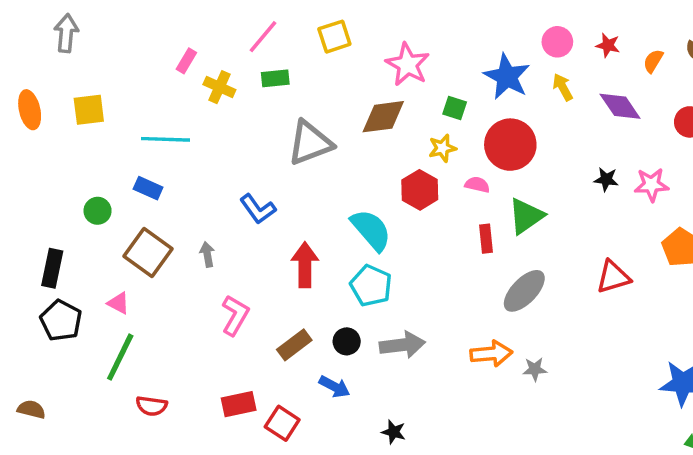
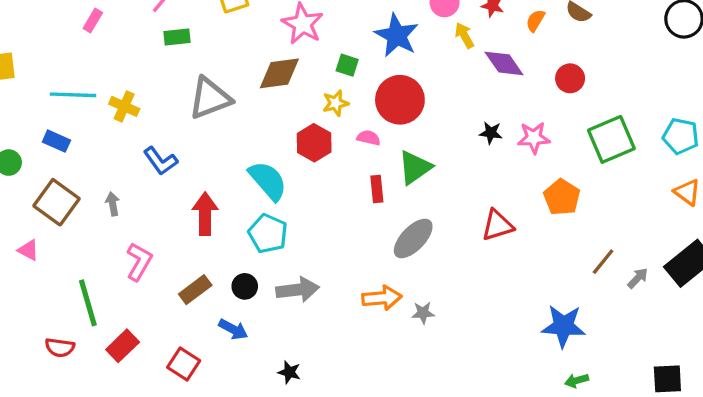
yellow cross: (219, 87) -> (124, 106), moved
yellow arrow: (563, 87) -> (464, 35), moved
green line: (120, 357) -> (88, 303), moved, turned -42
red rectangle: (239, 404) -> (123, 346), moved, turned -32

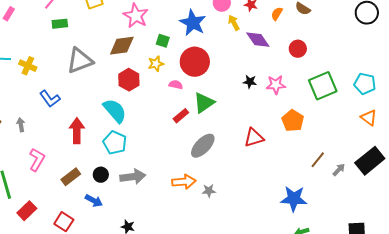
red hexagon: (314, 143) -> (129, 80), moved
red rectangle: (377, 189) -> (181, 116), turned 56

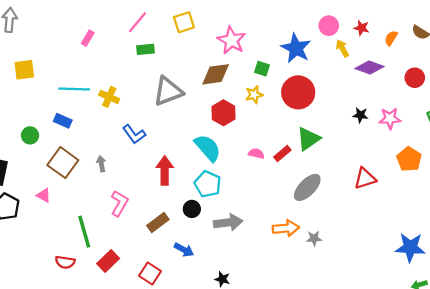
purple diamond: (258, 40) -> (369, 67), turned -35
pink semicircle: (176, 85) -> (256, 154), moved
black circle: (101, 175) -> (192, 209), moved

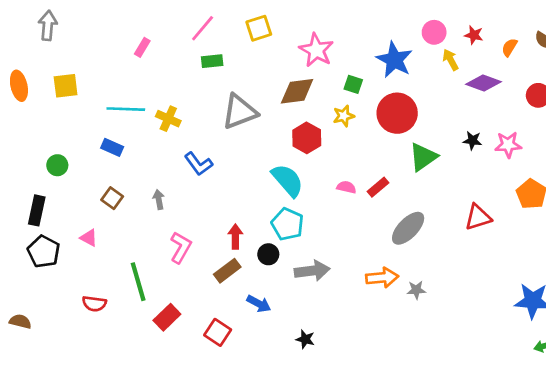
green circle: (30, 135) -> (57, 165), moved
green triangle: (308, 139) -> (423, 157), moved
brown square: (63, 163) -> (112, 198), size x0.6
red arrow: (165, 170) -> (235, 236), moved, size x0.7
red semicircle: (65, 262) -> (94, 304), moved

